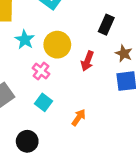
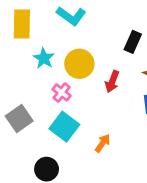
cyan square: (43, 102) -> (64, 127), size x1.5

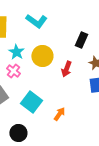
pink cross: (62, 92) -> (13, 71), moved

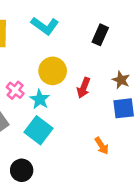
black rectangle: (81, 40) -> (100, 35), moved
cyan star: (16, 52) -> (40, 99), moved
orange arrow: (59, 114) -> (102, 146), moved, turned 112

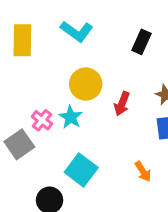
pink cross: (15, 90) -> (42, 120), moved
cyan square: (38, 130) -> (81, 170), moved

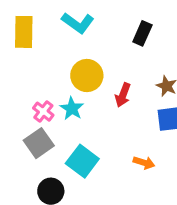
gray square: (19, 144) -> (39, 143), moved
orange arrow: (143, 171) -> (144, 163), turned -40

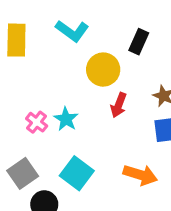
yellow circle: (87, 75) -> (103, 70), moved
gray square: (39, 143) -> (23, 173), moved
orange arrow: (144, 163) -> (140, 175), size x1.5

